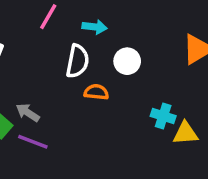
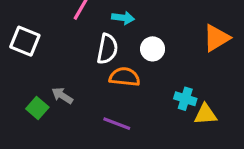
orange semicircle: (96, 92) -> (125, 77), size x1.4
purple line: (33, 142) -> (117, 124), moved

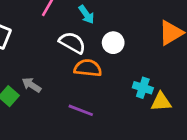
cyan arrow: (123, 18) -> (86, 14), turned 48
white semicircle: (107, 49) -> (72, 43), turned -72

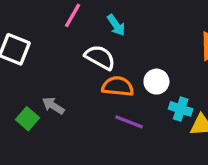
white circle: (113, 43) -> (156, 82), moved
purple line: (81, 110) -> (129, 122), moved

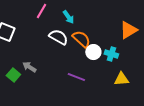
orange semicircle: (118, 86) -> (81, 39), moved, turned 36
cyan cross: (181, 109) -> (111, 54), moved

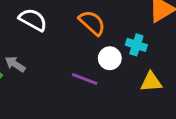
white semicircle: (58, 37) -> (33, 20), moved
white circle: (93, 52) -> (110, 58), moved

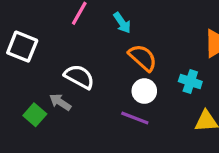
white semicircle: (33, 20) -> (79, 77), moved
white circle: (110, 58) -> (144, 91), moved

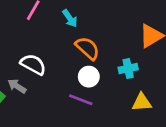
cyan cross: (190, 81) -> (128, 68), turned -30

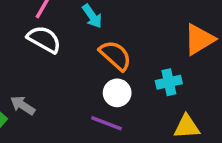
white semicircle: (33, 64) -> (44, 39), moved

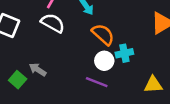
cyan cross: (169, 82) -> (124, 53), moved

